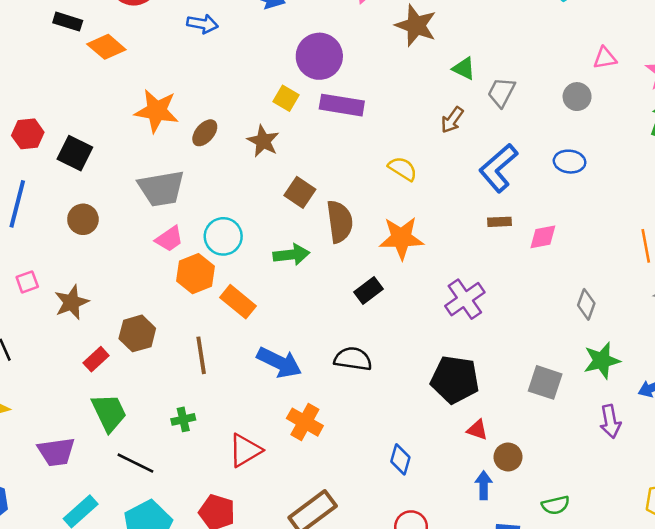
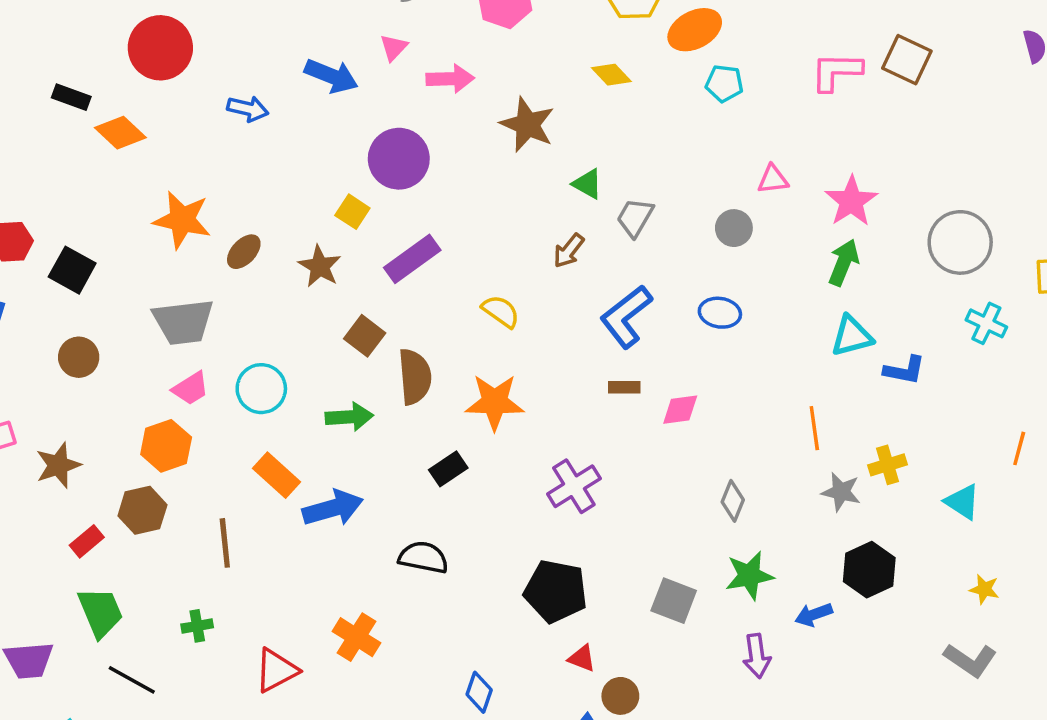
purple rectangle: (342, 105) -> (412, 259), moved, turned -48
orange hexagon: (196, 274) -> (166, 446), moved
blue arrow: (279, 362) -> (333, 508), moved, turned -45

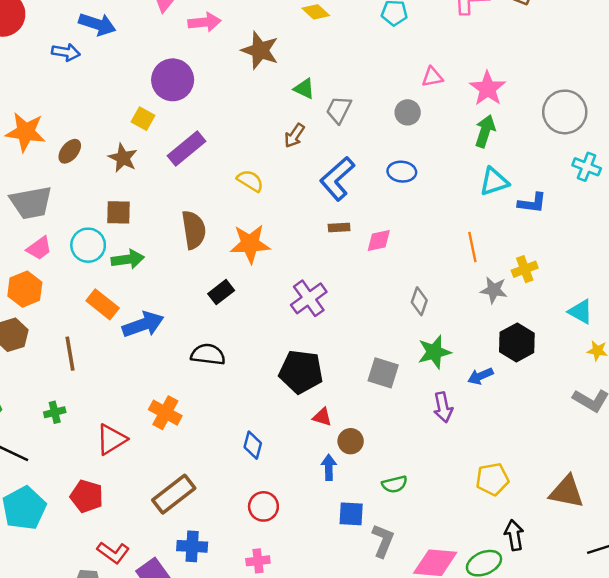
blue arrow: (331, 76) -> (97, 24), moved
brown square: (365, 336) -> (119, 212), moved, turned -32
green arrow: (349, 417) -> (128, 259), moved
cyan triangle: (962, 502) -> (581, 312), moved

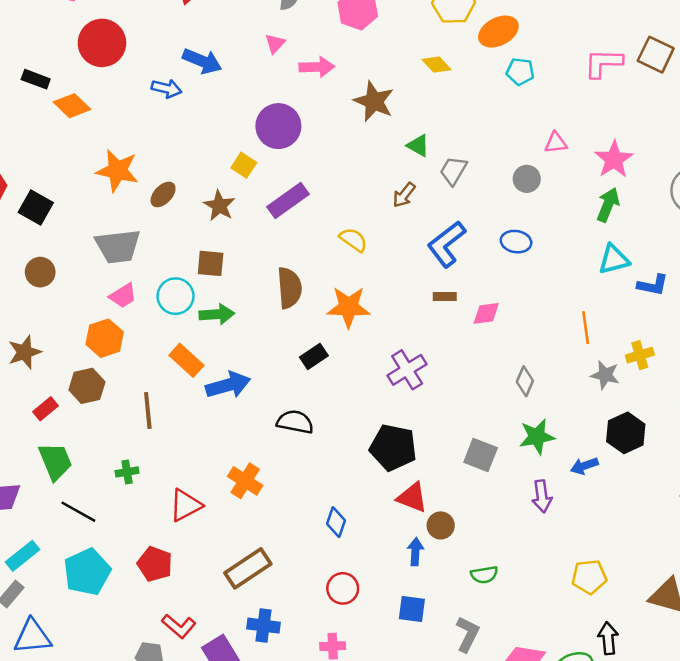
red triangle: (322, 417) -> (412, 497), size x1.5
blue square: (351, 514) -> (412, 609), moved

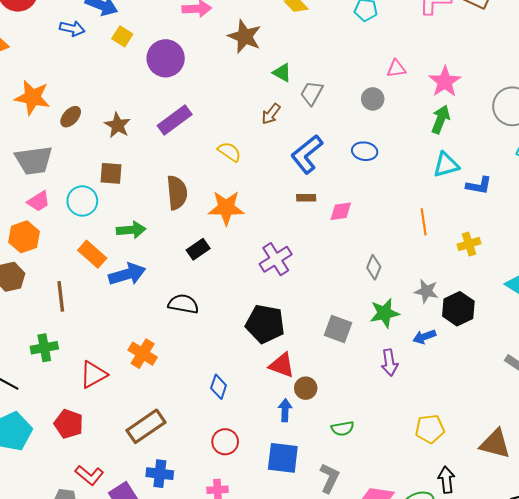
yellow square: (244, 165) -> (122, 36), moved
green arrow: (217, 314) -> (131, 230), moved
gray star: (605, 375) -> (426, 291), moved
green cross: (127, 472) -> (44, 348), size x1.4
blue square: (412, 609) -> (283, 458), size x1.4

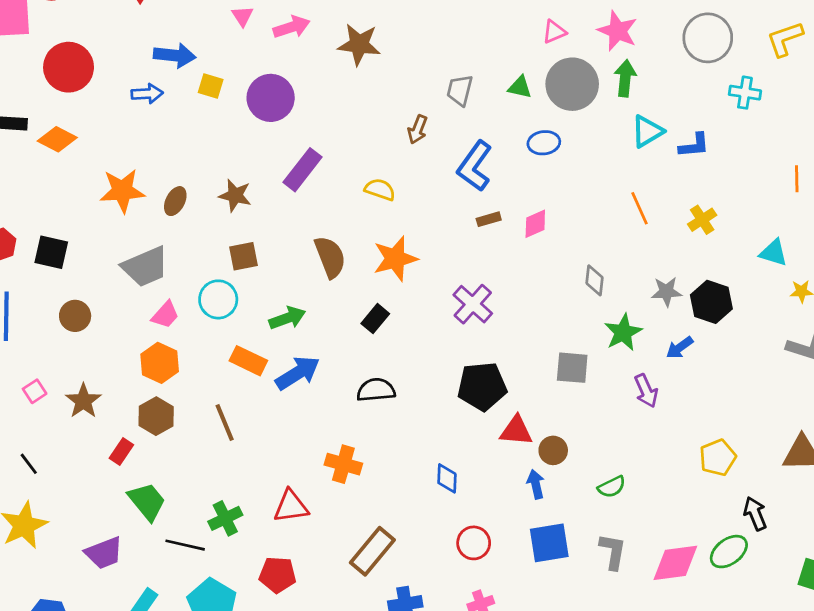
green triangle: (282, 73) -> (520, 87), moved
gray circle: (373, 99) -> (572, 84), moved, size x1.8
green cross: (44, 348) -> (225, 518), moved
red triangle: (93, 375) -> (291, 506), turned 36

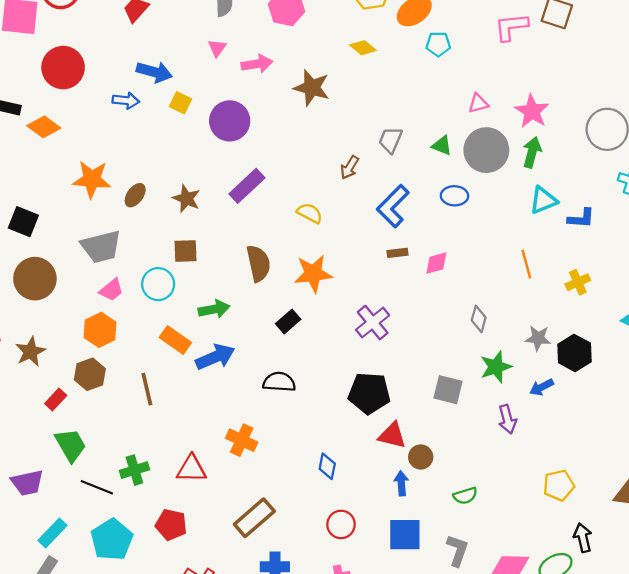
brown circle: (75, 316) -> (35, 279), size x1.6

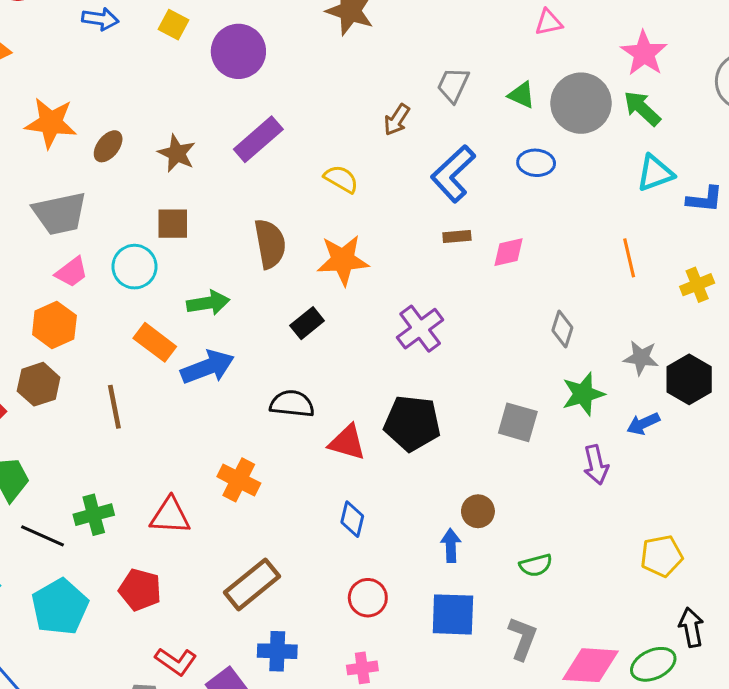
pink triangle: (478, 103) -> (549, 22), moved
green arrow: (532, 152) -> (642, 108), turned -64
red triangle: (392, 435) -> (347, 442), moved

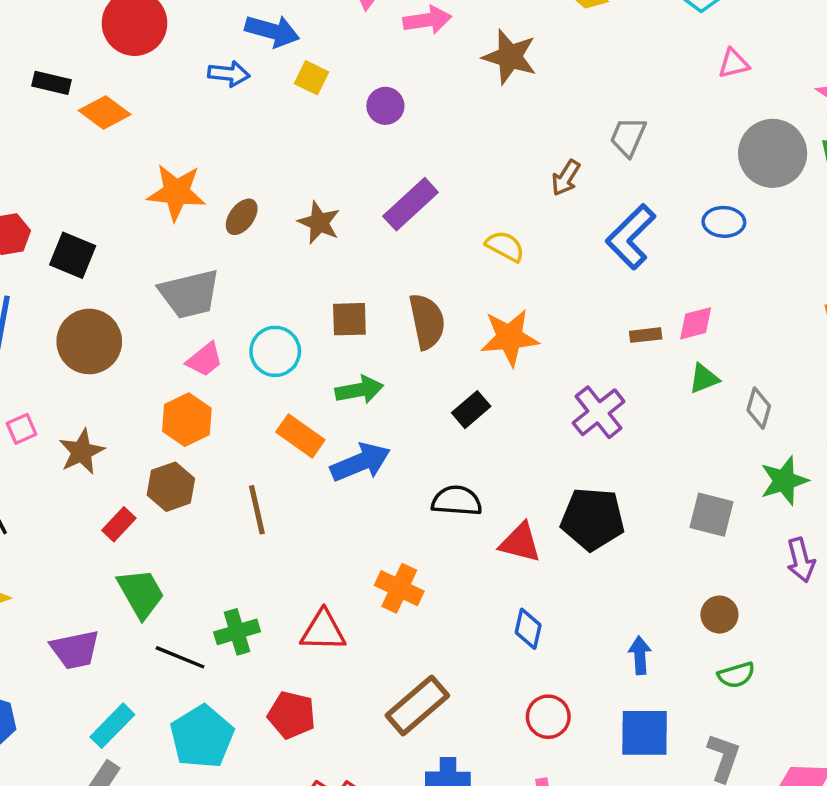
purple circle: (238, 51) -> (385, 106), size x0.6
green triangle: (522, 95) -> (704, 378), moved, turned -44
brown square: (173, 224) -> (349, 319), moved
brown rectangle: (457, 237) -> (646, 335), moved
brown circle: (478, 511) -> (719, 615), moved

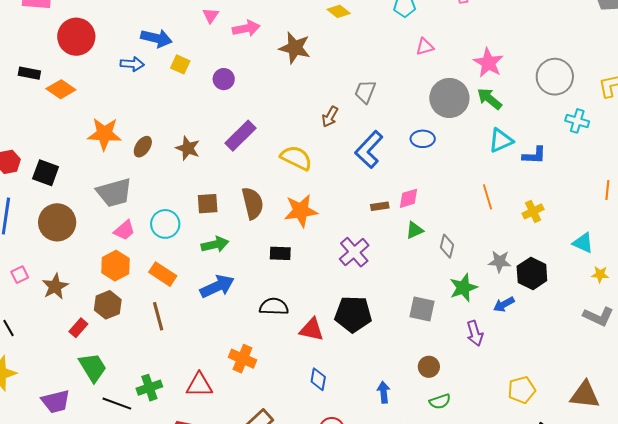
yellow semicircle: (505, 246) -> (296, 158), size x1.4
black rectangle: (471, 410) -> (280, 253), turned 45
orange rectangle: (300, 436) -> (163, 274), moved

